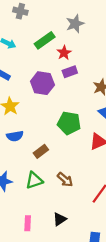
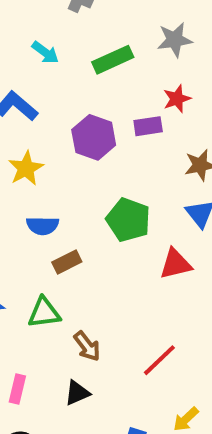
red star: (64, 53) -> (177, 99), moved
blue semicircle: (15, 136) -> (43, 226), moved
brown arrow: (65, 180) -> (87, 346), moved

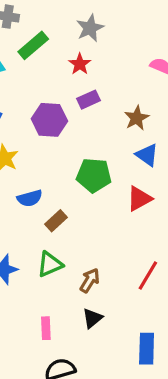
green rectangle: (113, 60) -> (33, 45), moved
red star: (177, 99) -> (80, 64), moved
brown arrow: (87, 346) -> (90, 280), turned -95

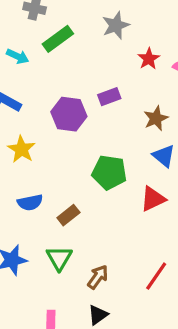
red star: (80, 64) -> (149, 59), moved
blue semicircle: (30, 198) -> (30, 203), moved
green triangle: (50, 264) -> (59, 258), turned -40

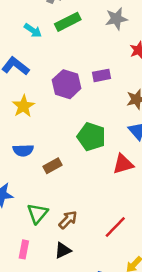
green triangle: (59, 258) -> (37, 213), moved

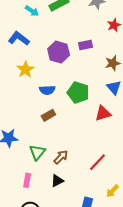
blue semicircle: (23, 150) -> (47, 90), moved

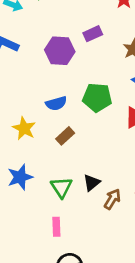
yellow star: (25, 69) -> (24, 128), moved
brown arrow: (61, 157) -> (112, 199), moved
black triangle: (57, 181) -> (92, 183), moved

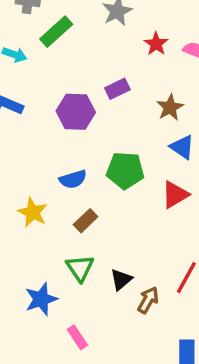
blue star: (20, 177) -> (41, 299), moved
green triangle: (61, 187) -> (80, 268), moved
pink rectangle: (56, 227) -> (77, 337), turned -30

